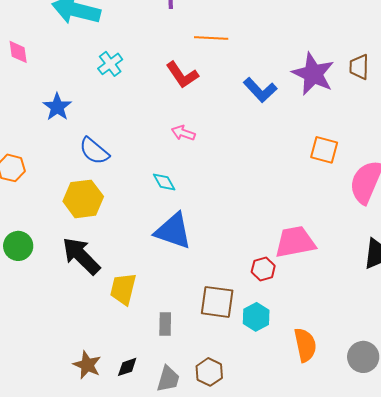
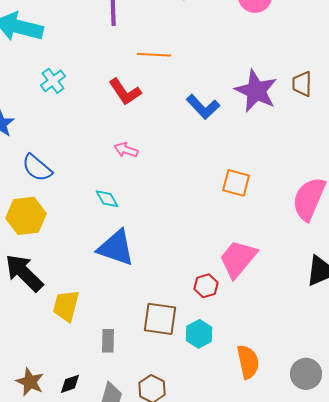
orange square: (324, 150) -> (236, 183), moved
pink trapezoid: (295, 242) -> (238, 259), turned -39

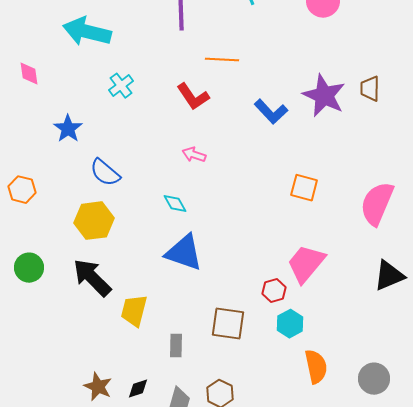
cyan hexagon: (199, 334) -> (290, 324), moved

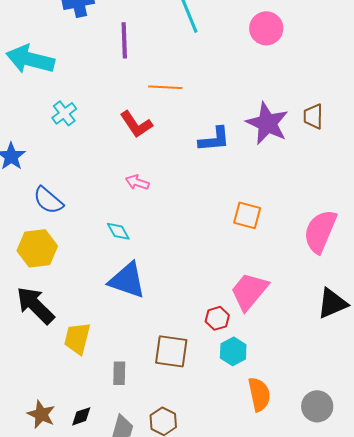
blue L-shape: (271, 112) -> (214, 139), turned -52

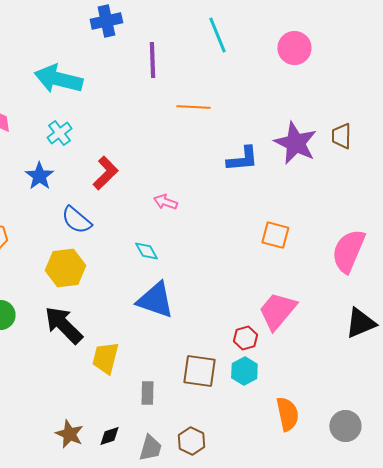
cyan cross: (64, 113) -> (59, 133), moved
red L-shape: (136, 124) -> (105, 173), moved, turned -100
cyan hexagon: (233, 351) -> (244, 371), moved

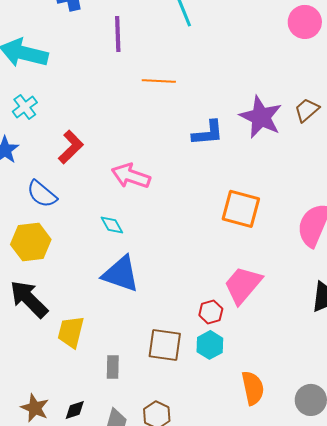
pink circle: (294, 48) -> (305, 22), moved
brown trapezoid: (341, 136) -> (307, 110), turned 48
pink arrow: (165, 202) -> (131, 176), size x1.6
orange square: (275, 235) -> (241, 209), size x1.4

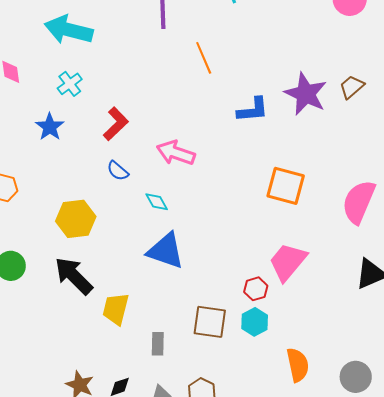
orange line: (159, 81) -> (204, 58), turned 64
blue semicircle: (42, 194) -> (118, 171), moved, size x0.7

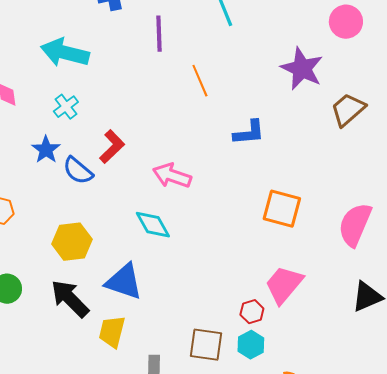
brown trapezoid: (352, 87) -> (348, 110), size x1.4
purple star: (306, 94) -> (302, 69), moved
blue semicircle: (118, 171) -> (78, 171), moved, size x1.4
cyan diamond: (157, 202) -> (153, 225), size x1.5
blue triangle: (166, 251) -> (124, 282), moved

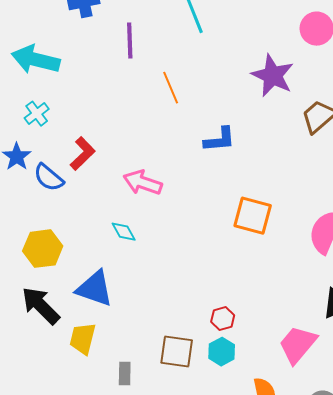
cyan diamond: (153, 225) -> (124, 232), size x0.7
pink trapezoid: (284, 285) -> (298, 345), moved

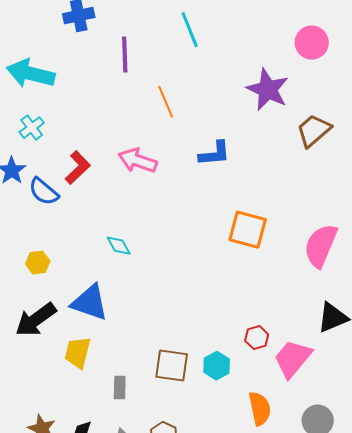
pink arrow: (143, 183) -> (138, 161), moved
yellow hexagon: (43, 249) -> (38, 263), size x0.6
black arrow: (41, 306) -> (36, 320), turned -81
red hexagon: (223, 319) -> (257, 338), moved

